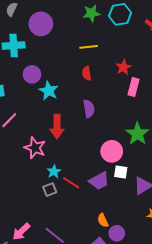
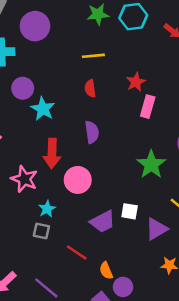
pink circle: (112, 151) -> (78, 180), moved
red line: (71, 183) -> (77, 253), moved
gray square: (50, 190) -> (41, 231), turned 32

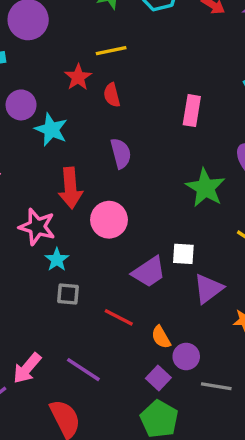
red star: (136, 82) -> (78, 77), moved
cyan star: (47, 209) -> (57, 260), moved
purple triangle: (156, 229) -> (208, 289), moved

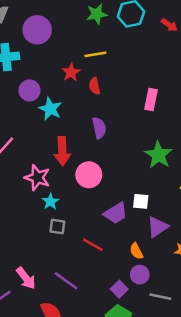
orange semicircle: (161, 337) -> (136, 251), moved
pink arrow: (27, 368) -> (26, 278), turned -80

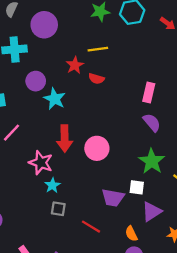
red semicircle: (95, 86) -> (96, 79), turned -63
purple semicircle: (99, 128) -> (152, 122), moved, turned -30
green star: (158, 155) -> (152, 161), moved
pink circle: (89, 175) -> (97, 148), moved
purple trapezoid: (116, 213) -> (113, 198), turned 40

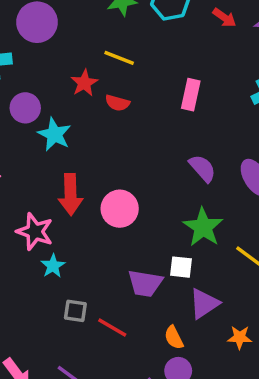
yellow line: (98, 49) -> (119, 58), turned 30
pink rectangle: (149, 93) -> (191, 95), moved
gray square: (58, 209) -> (75, 311), moved

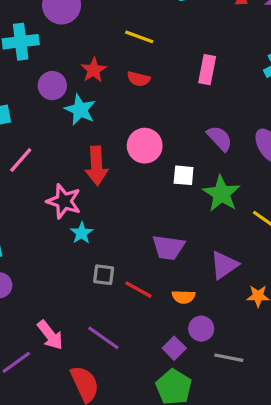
red star: (84, 83) -> (94, 70), moved
pink circle: (120, 209) -> (145, 146), moved
white square: (181, 267) -> (184, 175), moved
orange semicircle: (174, 338) -> (183, 297), moved, turned -60

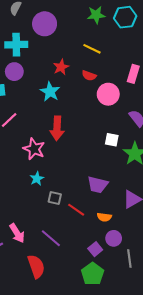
purple circle: (52, 86) -> (14, 72), moved
pink circle: (145, 146) -> (108, 94), moved
cyan star: (82, 233) -> (37, 179), moved
gray line: (229, 358) -> (129, 259), turned 66

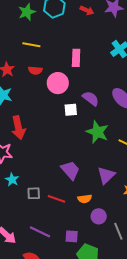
white square: (112, 140) -> (71, 110), moved
purple trapezoid: (98, 185) -> (70, 170), turned -130
purple square: (95, 249) -> (72, 236), moved, turned -32

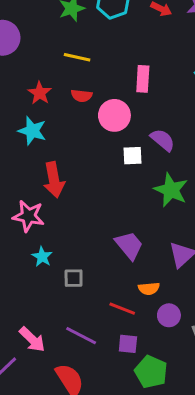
red line: (56, 199) -> (122, 309), moved

